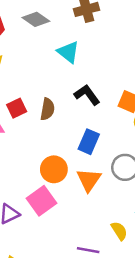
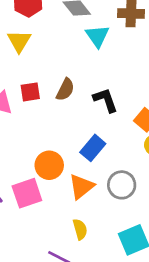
cyan triangle: (68, 52) -> (97, 36), moved
brown semicircle: (47, 109) -> (65, 90), moved
yellow semicircle: (119, 231) -> (80, 229), moved

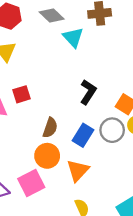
brown semicircle: (65, 90) -> (50, 128), moved
black L-shape: (105, 100) -> (88, 92), turned 60
gray circle: (122, 185) -> (112, 130), moved

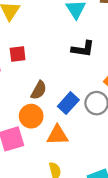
black L-shape: (88, 92) -> (83, 49), moved, turned 55
orange triangle: (78, 170) -> (57, 135), turned 35

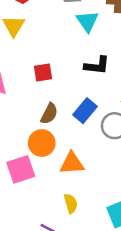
red square: (18, 54) -> (43, 73), moved
blue rectangle: (68, 103) -> (85, 111), moved

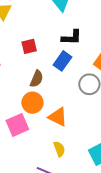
blue rectangle: (85, 111) -> (62, 61), moved
orange triangle: (72, 163) -> (58, 117), turned 35

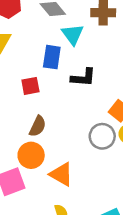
blue rectangle: (62, 61) -> (52, 57), moved, turned -30

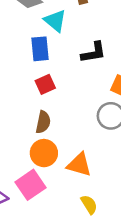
black L-shape: (83, 77) -> (94, 52), moved
red square: (30, 86) -> (45, 84), moved

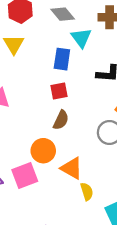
brown semicircle: (43, 122) -> (61, 120), moved
yellow semicircle: (89, 204) -> (87, 192), moved

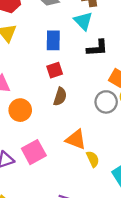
cyan triangle: (81, 38) -> (83, 21), moved
orange circle: (43, 151) -> (20, 110), moved

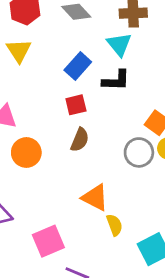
blue rectangle: (53, 40) -> (78, 66), turned 36
black L-shape: (97, 48) -> (116, 80), moved
pink square: (34, 152) -> (48, 241), moved

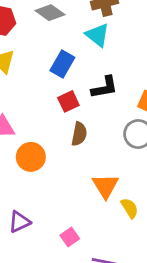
black L-shape: (116, 80) -> (105, 87), moved
orange triangle: (95, 198) -> (105, 186), turned 44
pink square: (48, 241) -> (70, 237), size x0.6

